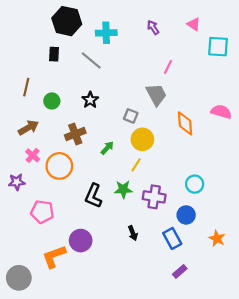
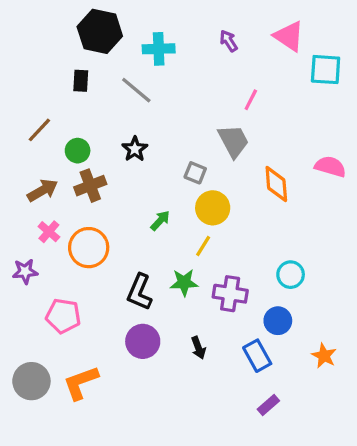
pink triangle: (194, 24) -> (289, 36), size x1.5
brown line: (26, 87) -> (39, 130), turned 30
brown cross: (75, 134) -> (90, 186), moved
purple circle: (81, 241) -> (143, 341), moved
gray circle: (19, 278) -> (31, 381), moved

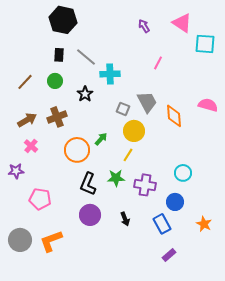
cyan cross: (159, 49) -> (110, 74), moved
black rectangle: (81, 81) -> (59, 55), moved
gray trapezoid: (233, 141) -> (147, 102), moved
green circle: (78, 151) -> (55, 81), moved
orange circle: (89, 248) -> (77, 150), moved

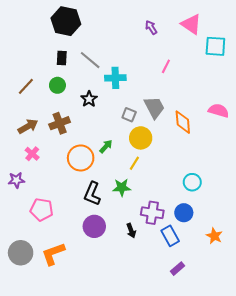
purple cross: (145, 185) -> (152, 213), moved

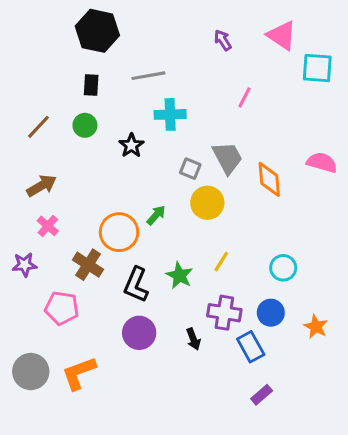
gray line: (90, 60) -> (148, 76), moved, turned -50
brown cross: (60, 123) -> (88, 265), moved, turned -36
yellow line: (134, 163) -> (221, 262), moved
green star: (122, 187) -> (179, 276), turned 30
orange star: (214, 236) -> (316, 327), moved

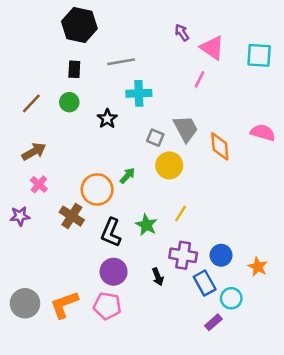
pink triangle: (282, 35) -> (212, 48), moved
cyan circle: (283, 268) -> (231, 298), moved
pink pentagon: (62, 308) -> (107, 306), moved

